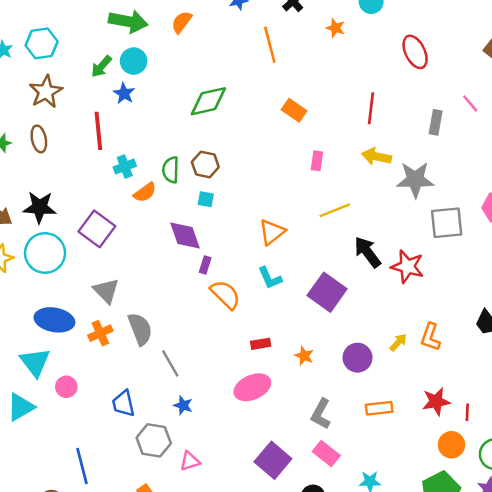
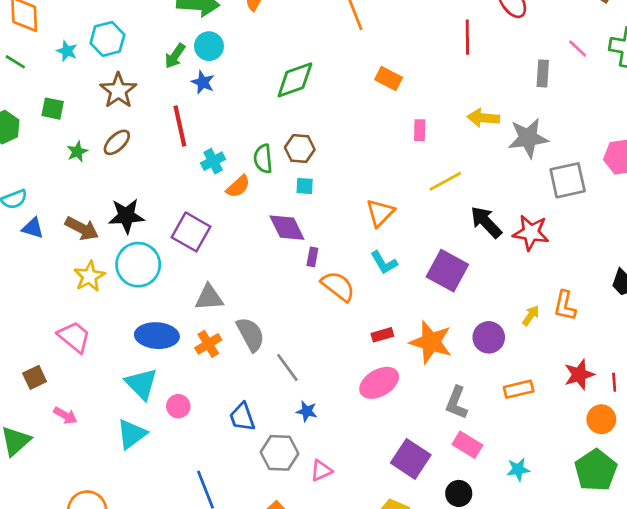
red line: (371, 108) -> (467, 37), moved
brown ellipse: (39, 139) -> (117, 142), turned 65
gray triangle: (106, 291) -> (209, 298), turned -44
orange star: (304, 356) -> (431, 342), size x2.0

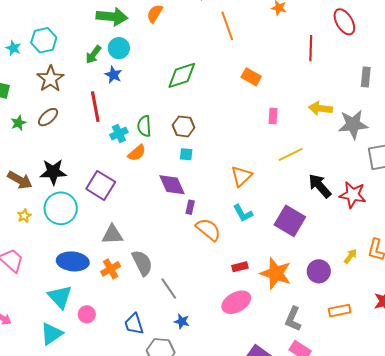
green semicircle: (263, 159) -> (144, 126), moved
yellow star: (89, 276) -> (24, 216), size x0.6

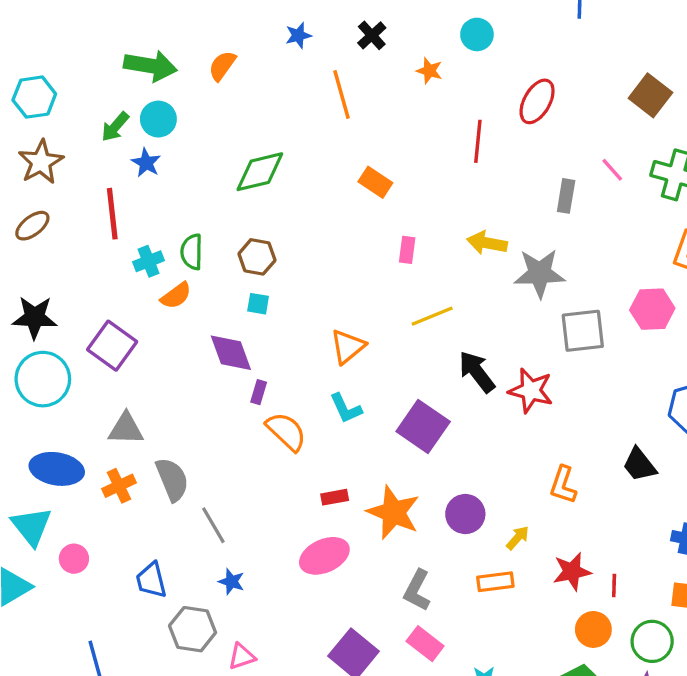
red ellipse: (344, 22) -> (537, 101), turned 56
yellow arrow: (350, 256) -> (518, 538), moved

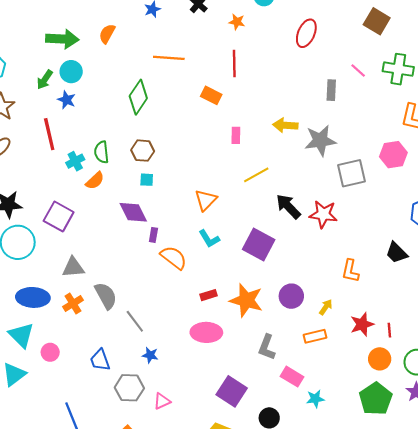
orange line: (341, 95) -> (169, 58), moved, turned -64
red line: (478, 141) -> (234, 64), moved
green diamond: (260, 172) -> (138, 97), turned -36
pink ellipse: (324, 556) -> (206, 332), turned 32
pink rectangle: (425, 644) -> (292, 377), moved

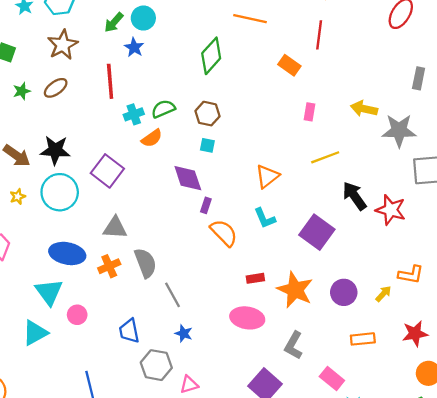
green semicircle: (102, 152) -> (163, 109), turned 65
orange L-shape: (350, 271) -> (411, 275), turned -100
yellow arrow: (326, 307) -> (383, 294), moved
gray L-shape: (267, 347) -> (294, 345), moved

